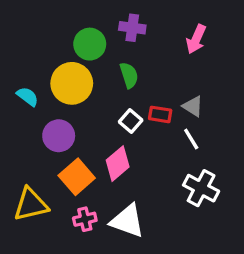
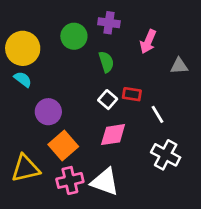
pink arrow: (196, 39) -> (148, 42), moved
yellow circle: (72, 83) -> (23, 48), moved
gray triangle: (193, 106) -> (179, 66), moved, turned -36
pink diamond: (118, 164) -> (113, 135), moved, turned 32
pink cross: (85, 219) -> (70, 180), size x1.4

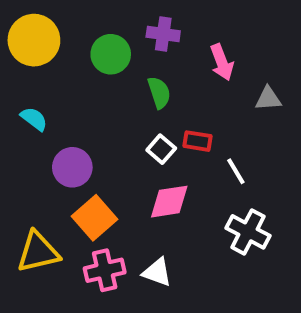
pink arrow: (148, 42) -> (222, 62), turned -45
yellow circle: (23, 48) -> (34, 40), moved
white triangle: (105, 182) -> (157, 272), size x0.7

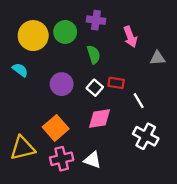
yellow circle: (34, 40) -> (33, 36), moved
purple circle: (72, 167) -> (62, 84), moved

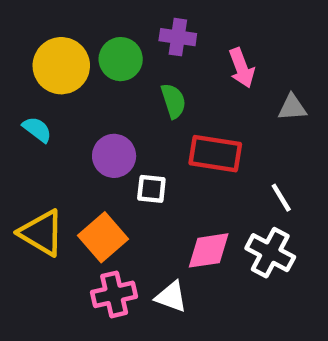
red rectangle: (116, 83) -> (215, 154), size x1.6
white square: (95, 88) -> (151, 189), moved, turned -35
white line: (139, 101) -> (281, 198), moved
pink diamond: (100, 118) -> (209, 250), moved
yellow triangle: (23, 148) -> (41, 233), moved, turned 44

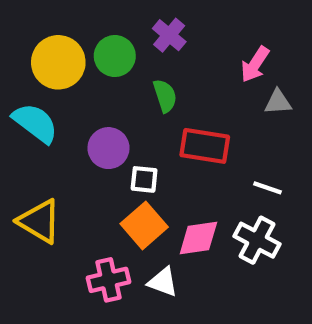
purple cross: (178, 37) -> (169, 35), turned 32
pink arrow: (242, 68) -> (255, 64), moved, turned 54
cyan semicircle: (37, 129) -> (35, 123), size x1.6
white line: (281, 198) -> (267, 188), turned -40
orange square: (103, 237) -> (144, 225), moved

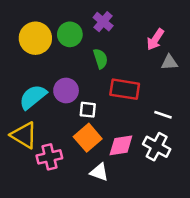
cyan semicircle: (35, 123) -> (33, 97), moved, turned -76
pink cross: (108, 280) -> (49, 157), moved

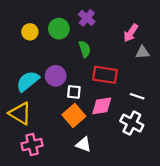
yellow circle: (35, 38) -> (30, 32), size x0.6
pink diamond: (121, 145) -> (102, 106), moved
pink cross: (49, 157) -> (32, 145), moved

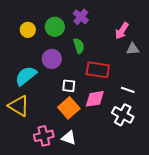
purple circle: (56, 76) -> (52, 59), moved
pink cross: (32, 145) -> (44, 136), moved
white triangle: (84, 145) -> (69, 138), moved

